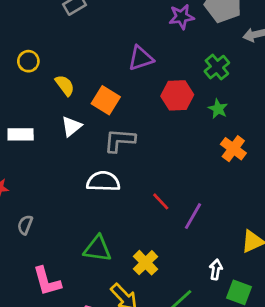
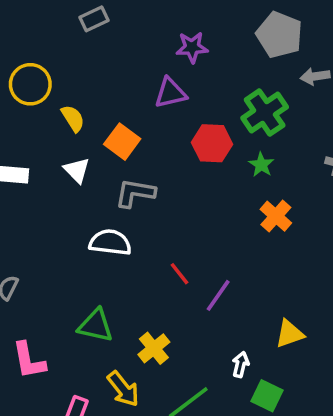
purple star: (182, 17) -> (192, 47), moved
yellow circle: (28, 61) -> (30, 84), size x1.5
green cross: (217, 67) -> (265, 112), size x1.4
white triangle: (72, 126) -> (77, 170), turned -40

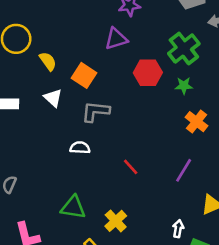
green star: (261, 165) -> (184, 86), turned -30
white semicircle: (110, 242) -> (80, 148), size x0.7
purple line: (218, 295) -> (184, 170), moved

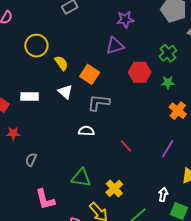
green cross: (184, 48) -> (168, 53), size x0.7

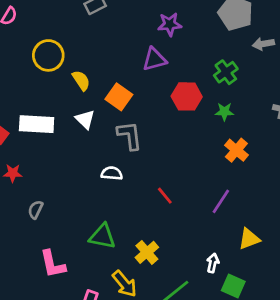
white rectangle: (30, 97) -> (37, 124), size x1.4
gray L-shape: (99, 103) -> (130, 136), turned 75

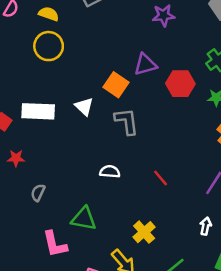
purple triangle: (154, 59) -> (145, 64), moved
yellow semicircle: (81, 80) -> (49, 14), moved, turned -36
white semicircle: (112, 173) -> (110, 172), moved
green triangle: (102, 236) -> (84, 219), moved
white arrow: (213, 263) -> (206, 226), moved

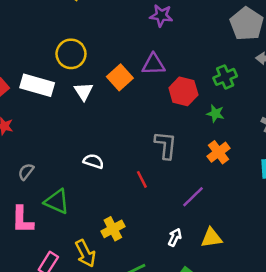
purple star: (164, 15) -> (161, 16), moved
yellow circle: (49, 46) -> (71, 54), moved
gray L-shape: (127, 121) -> (166, 145), moved
gray semicircle: (38, 193) -> (26, 172), moved

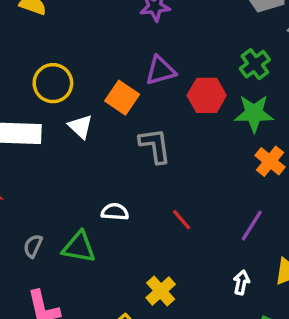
green star: (215, 114) -> (254, 113), size x1.6
gray L-shape: (166, 145) -> (155, 146), moved
green triangle: (57, 202) -> (79, 247), moved

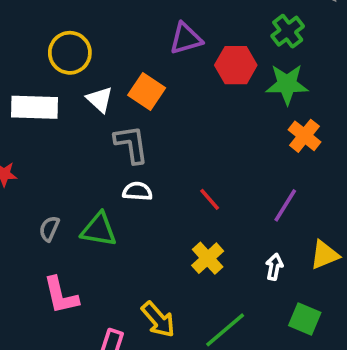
orange square: (122, 98) -> (147, 92), moved
gray L-shape: (155, 146) -> (131, 144), moved
yellow cross: (161, 291) -> (208, 258), moved

